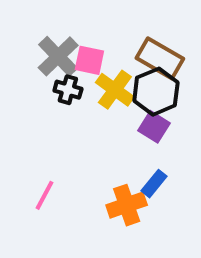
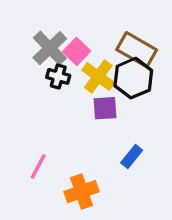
pink square: (89, 60) -> (77, 51), turned 32
purple square: (154, 127) -> (105, 108), moved, turned -36
orange cross: (127, 205) -> (82, 192), moved

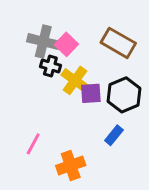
gray cross: (50, 48) -> (43, 41), turned -32
yellow cross: (98, 76) -> (75, 80), moved
black hexagon: (133, 78) -> (124, 95), moved

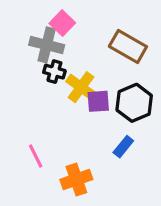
pink square: (66, 44) -> (62, 23), moved
pink line: (33, 144) -> (36, 156), turned -55

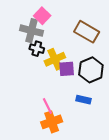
yellow cross: (81, 87) -> (55, 59), turned 30
blue rectangle: (123, 147) -> (84, 100), turned 64
pink line: (36, 156) -> (47, 106), moved

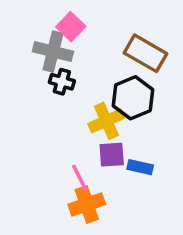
yellow cross: (55, 59) -> (106, 121), moved
purple square: (67, 69) -> (112, 155), moved
black hexagon: (91, 70) -> (133, 98), moved

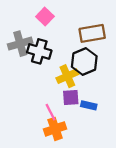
gray cross: (53, 51) -> (20, 44), moved, turned -30
brown rectangle: (145, 53) -> (92, 33), turned -40
black cross: (62, 82) -> (39, 51), size x1.5

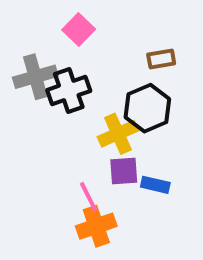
brown rectangle: (92, 33) -> (161, 59), size x0.6
black cross: (39, 51) -> (69, 90), turned -35

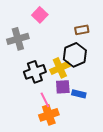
black cross: (69, 90) -> (35, 72), moved

